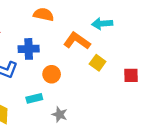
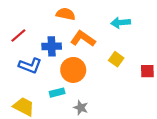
orange L-shape: (77, 41) -> (83, 39), moved
orange circle: (52, 74) -> (73, 70), size x1.5

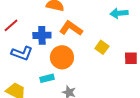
cyan arrow: (121, 23) -> (119, 13), moved

